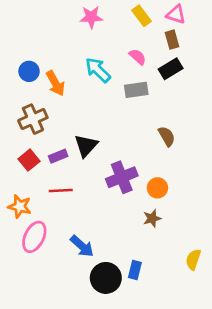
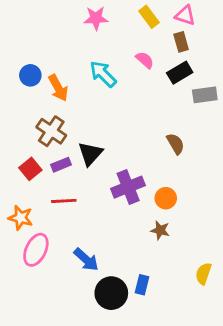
gray rectangle: (136, 90) -> (205, 95), moved
brown cross: (33, 119) -> (51, 131), moved, turned -32
brown star: (152, 218) -> (160, 230), turned 30

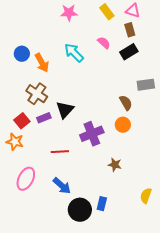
gray rectangle: (205, 95) -> (146, 85), moved
orange circle: (166, 198) -> (123, 125), moved
red line: (64, 201) -> (60, 152), moved
orange star: (21, 218) -> (15, 142), moved

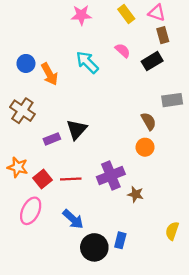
brown rectangle: (130, 30) -> (163, 35), moved
brown cross: (37, 94) -> (22, 111), moved
red square: (22, 121) -> (42, 179), moved
purple cross: (92, 134) -> (111, 175), moved

